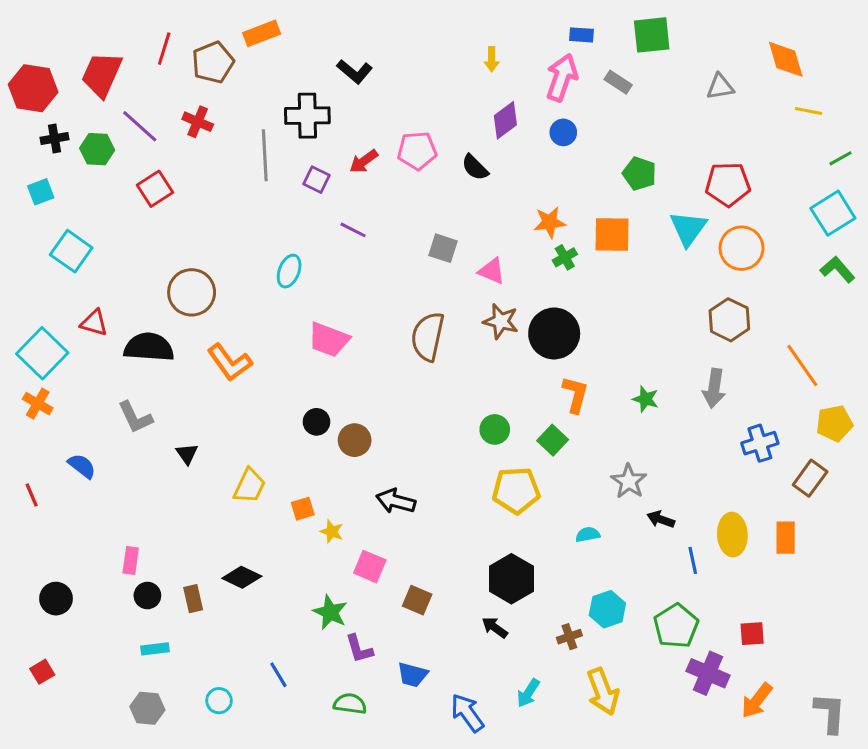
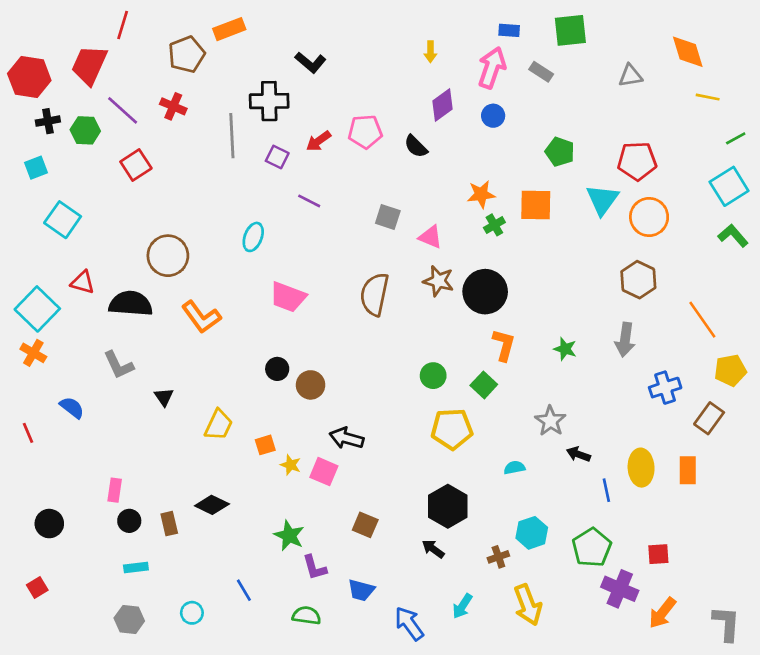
red line: (164, 49) -> (123, 25), moved
pink square: (370, 567) -> (324, 472), moved

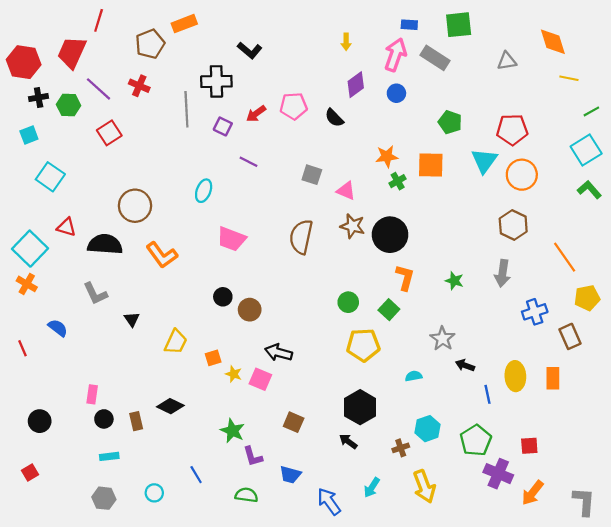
gray rectangle: (541, 72) -> (435, 58), size x1.5
brown rectangle: (709, 418) -> (570, 336), turned -60

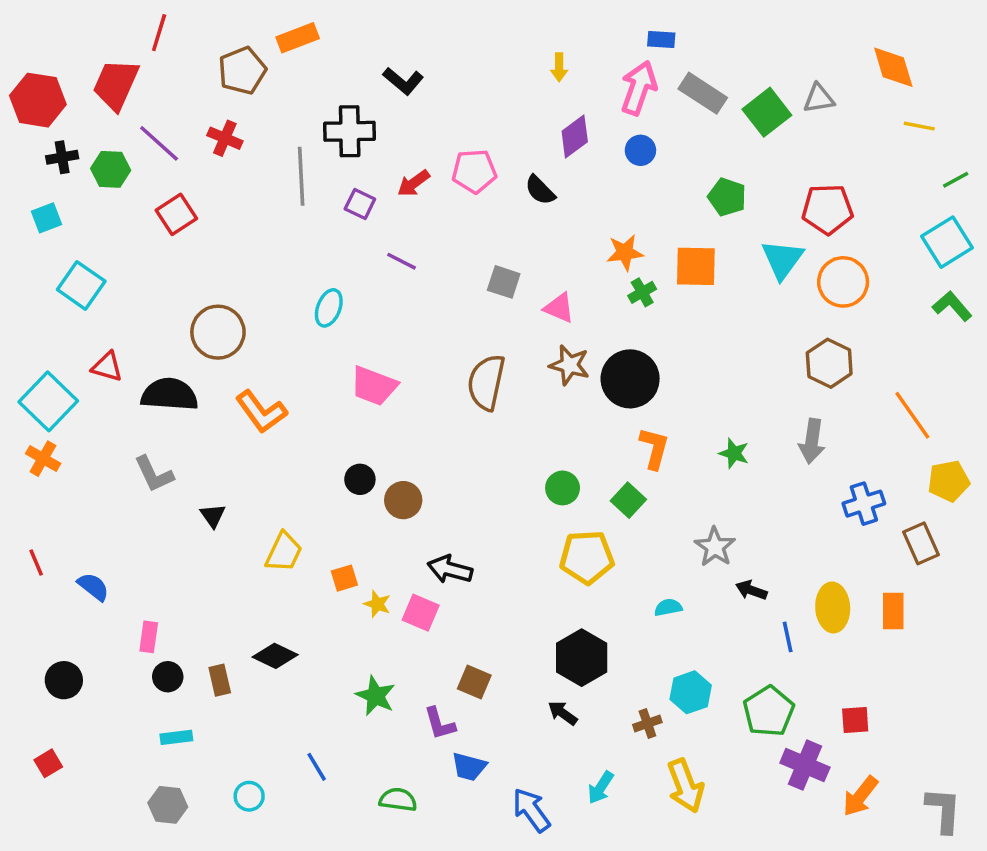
green square: (459, 25) -> (767, 112), moved, turned -32
blue semicircle: (58, 328) -> (93, 587), moved
purple L-shape: (253, 456) -> (440, 723), moved

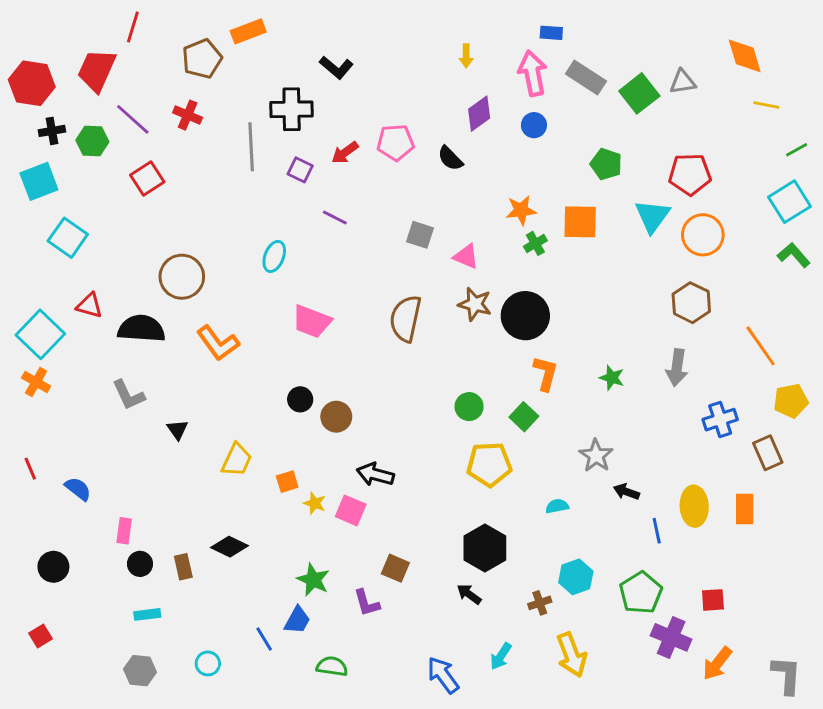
pink arrow: (639, 88) -> (533, 73), turned -30
cyan square: (47, 218) -> (39, 181), size x1.5
blue trapezoid: (469, 767) -> (297, 620), moved, turned -76

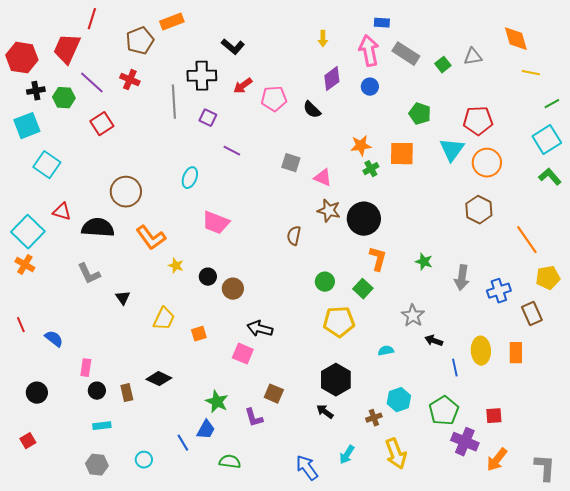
green square: (639, 93) -> (443, 65), size x0.6
red arrow: (345, 153) -> (243, 86), moved
brown semicircle: (406, 319) -> (294, 236), moved, size x0.6
gray arrow: (677, 368) -> (462, 278), moved
yellow star: (315, 503) -> (176, 266), moved

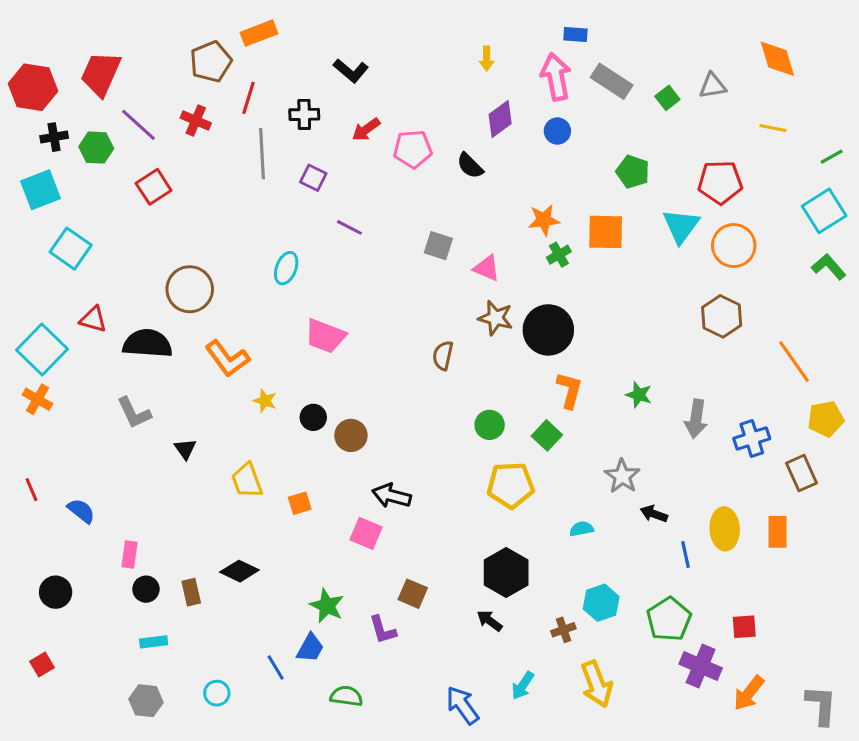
red line: (92, 19) -> (248, 98), moved
yellow line: (531, 73) -> (773, 128), moved
black cross: (202, 76) -> (304, 114), size x0.7
yellow trapezoid: (164, 319) -> (247, 481), turned 135

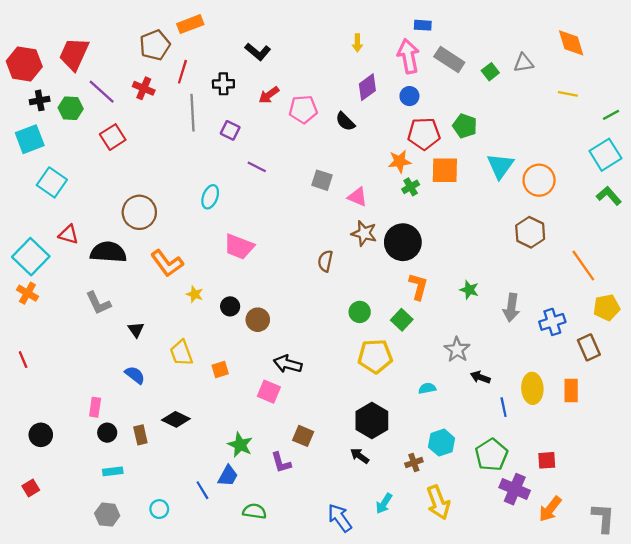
red pentagon: (720, 182) -> (424, 134), moved
blue semicircle: (81, 511) -> (135, 375), moved

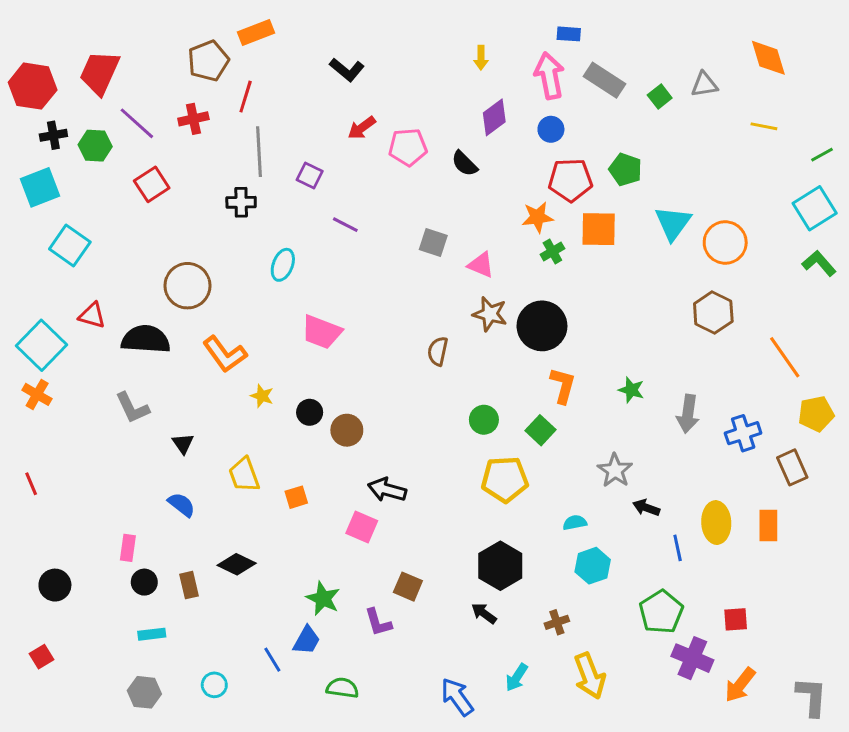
black cross: (223, 84) -> (241, 202), moved
red cross: (144, 88) -> (193, 119), turned -35
cyan hexagon: (442, 443) -> (593, 566), moved

